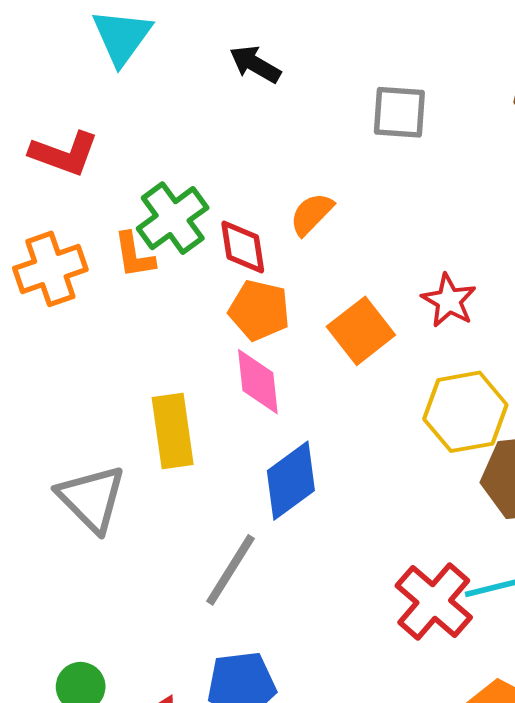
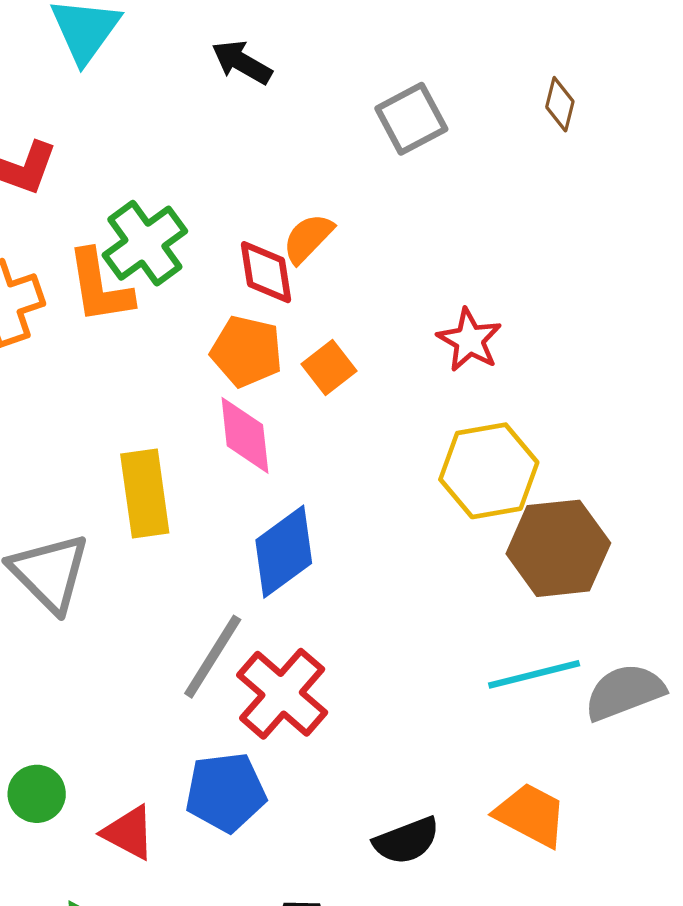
gray square: (399, 112) -> (411, 119), turned -32
red diamond: (243, 247) -> (266, 272), moved
orange L-shape: (134, 255) -> (100, 287), size x1.4
orange square: (361, 331) -> (329, 367), moved, size x0.7
red cross: (434, 601) -> (282, 694), moved

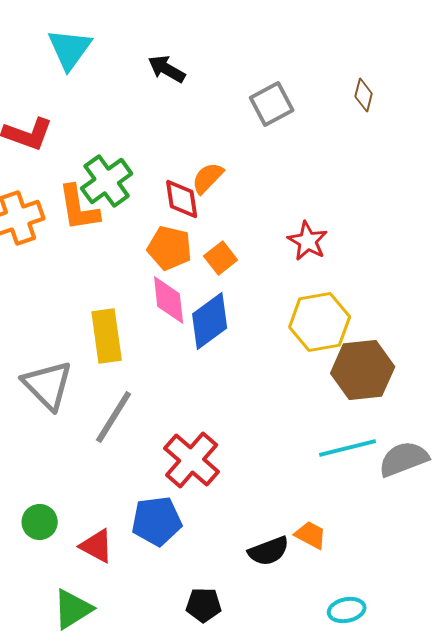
blue diamond: (284, 552) -> (210, 321), moved
gray line: (213, 657) -> (114, 417), moved
orange trapezoid: (531, 815) -> (311, 535), moved, size x0.7

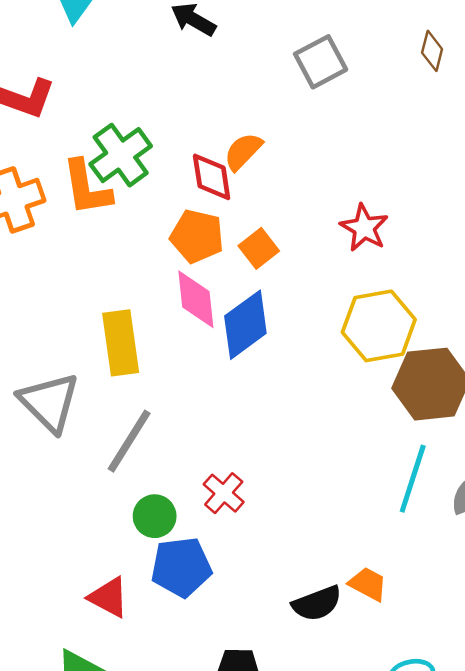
cyan line: (348, 448) -> (413, 479), turned -58
red cross: (192, 460) -> (224, 493), size x0.6
green circle: (40, 522) -> (155, 516), moved

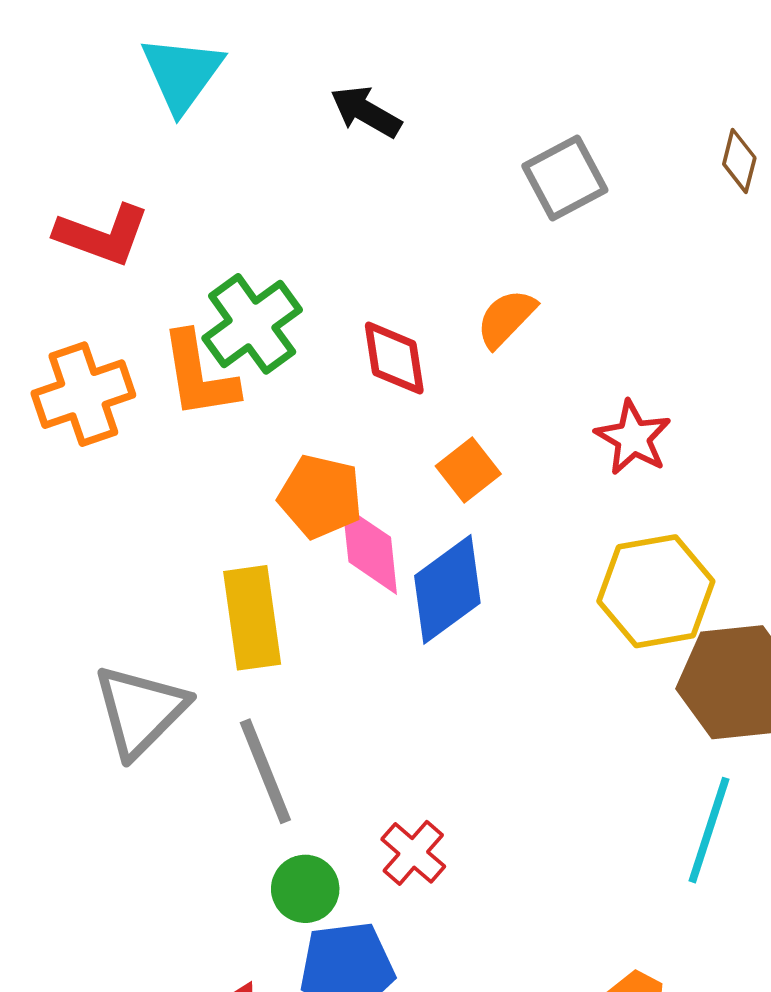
orange semicircle: (243, 151) -> (506, 318), moved
orange pentagon: (197, 236) -> (320, 496), moved
gray triangle: (49, 402) -> (140, 711), turned 30
gray line: (129, 441) -> (265, 771), turned -54

